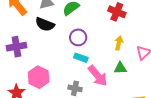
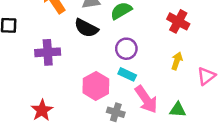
green triangle: (120, 68) -> (178, 110), moved
pink hexagon: (39, 77) -> (96, 86), moved

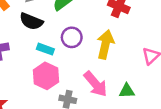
yellow arrow: (177, 61) -> (105, 44), moved, size x1.6
cyan rectangle: (127, 74) -> (45, 49), moved

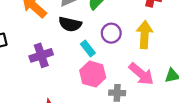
cyan rectangle: (45, 49) -> (88, 48), turned 42

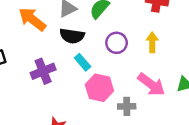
yellow arrow: (145, 35) -> (152, 42), size x0.7
cyan rectangle: (88, 48) -> (83, 62), moved

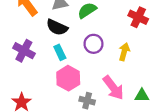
purple cross: (43, 71) -> (24, 51), turned 35

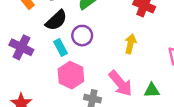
black semicircle: (57, 27) -> (56, 20), turned -65
purple circle: (93, 44) -> (82, 36), moved

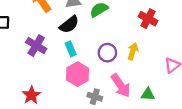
purple circle: (82, 36) -> (107, 53), moved

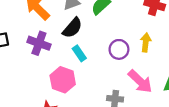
purple cross: (36, 45) -> (39, 43), moved
pink hexagon: (78, 74) -> (63, 80), moved

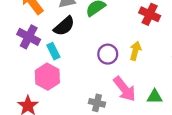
cyan rectangle: (79, 53) -> (53, 51), moved

